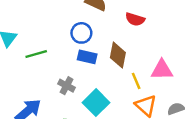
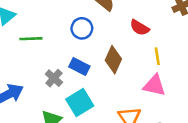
blue rectangle: (87, 57) -> (79, 67), moved
yellow line: (136, 81) -> (157, 56), moved

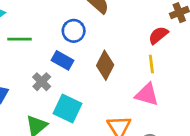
red semicircle: (140, 28) -> (158, 35), moved, turned 108
blue rectangle: (79, 67) -> (62, 60), moved
cyan square: (80, 102) -> (68, 109), turned -36

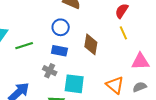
pink triangle: (147, 95) -> (140, 61), moved

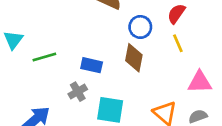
blue circle: (61, 27) -> (140, 27), moved
gray cross: (50, 71) -> (78, 92), turned 32

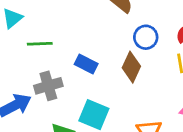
gray cross: (78, 92) -> (48, 86), moved, size x1.4

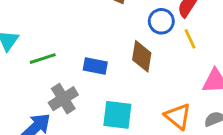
blue circle: (146, 37) -> (161, 21), moved

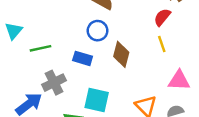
blue circle: (161, 21) -> (98, 31), moved

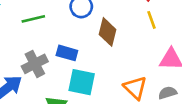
green line: (40, 48) -> (33, 19), moved
blue rectangle: (83, 58) -> (67, 53), moved

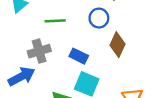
gray cross: (35, 64) -> (39, 51), moved

